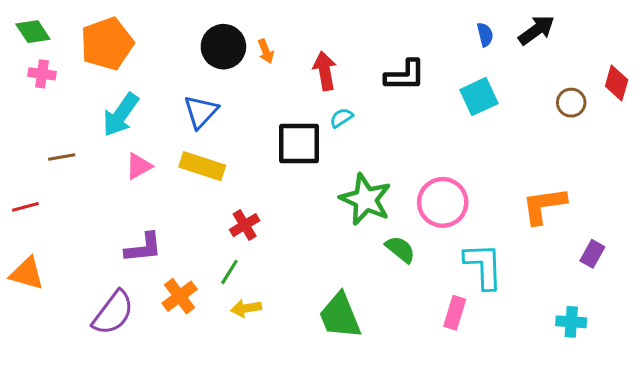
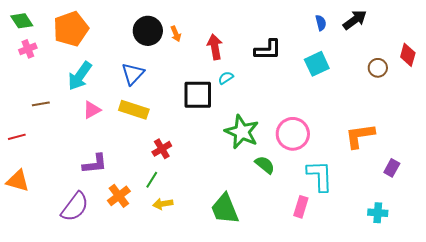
pink cross: (42, 74) -> (28, 49), turned -30

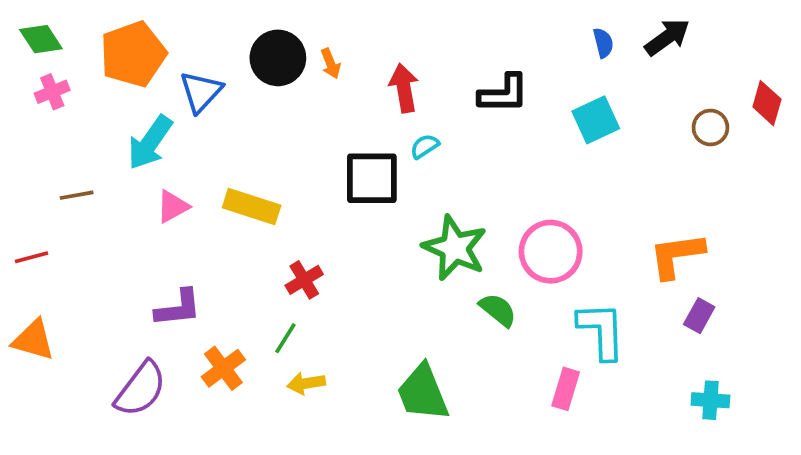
blue triangle: (133, 74) -> (201, 92), moved
purple rectangle: (392, 168) -> (699, 316), moved

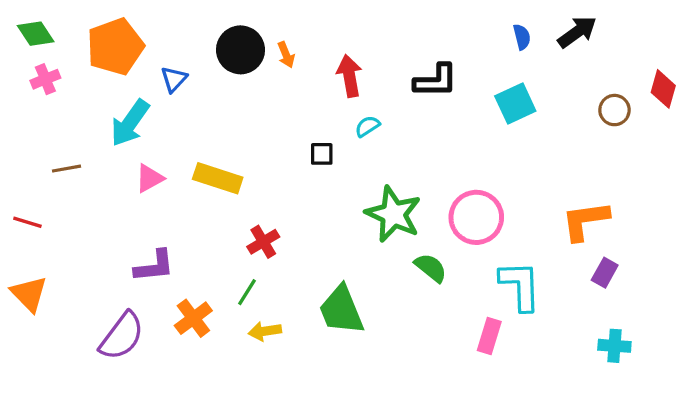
blue triangle: (201, 92) -> (174, 79), size x0.7
black square: (372, 178) -> (322, 154), size x0.5
red line: (32, 257) -> (27, 222), turned 32
orange triangle: (33, 340) -> (29, 294), turned 30
green trapezoid: (423, 393) -> (341, 310), moved

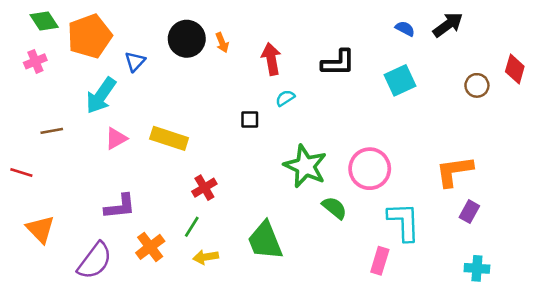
green diamond: (36, 34) -> (44, 21), moved
blue semicircle: (522, 37) -> (405, 29), turned -48
orange triangle: (29, 294) -> (40, 229), moved

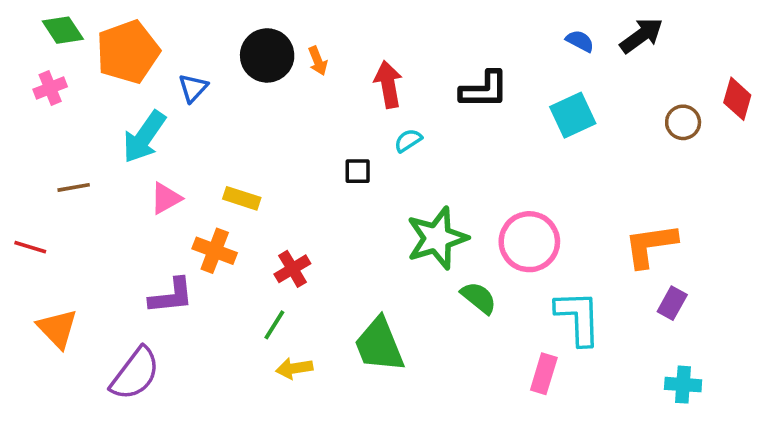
yellow rectangle: (169, 138) -> (242, 198), size x0.7
green star: (305, 166) -> (437, 238), turned 30
orange cross: (150, 247) -> (215, 251), moved, turned -32

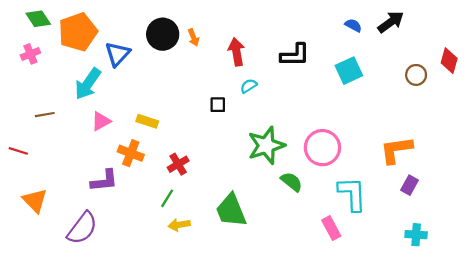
blue triangle: (193, 88) -> (117, 54), size x1.4
pink rectangle: (544, 374) -> (331, 228), turned -45

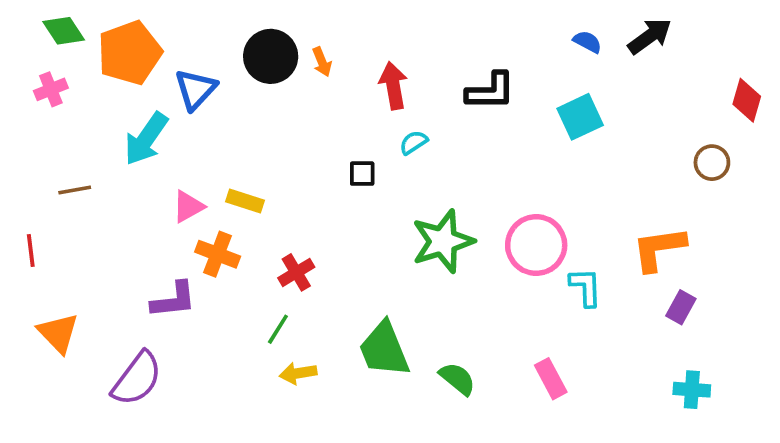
brown circle: (416, 75) -> (712, 163), moved
pink triangle: (101, 121) -> (188, 207), moved
red line: (18, 151) -> (31, 250), turned 66
green semicircle: (292, 182) -> (457, 379), moved
cyan L-shape: (352, 194) -> (586, 287), moved, size x0.7

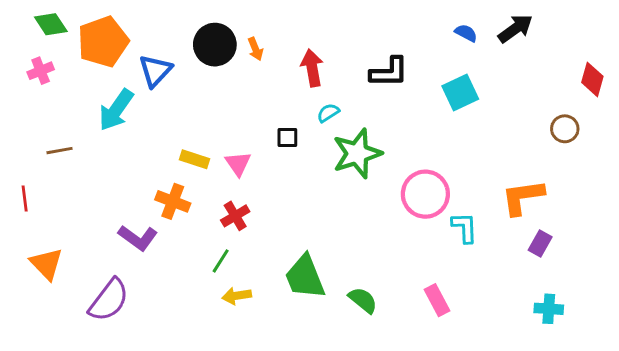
pink triangle: (188, 207) -> (238, 164), moved, turned -36
green star: (443, 241) -> (357, 153), moved
purple L-shape: (174, 300) -> (138, 238), turned 42

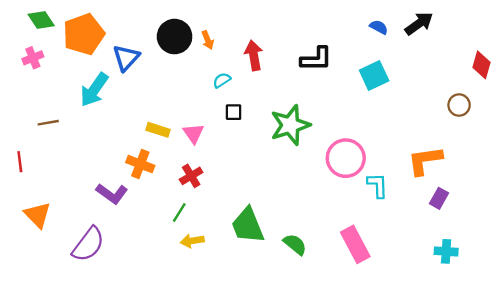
cyan semicircle: (328, 113) -> (222, 80), moved
pink rectangle: (437, 300) -> (355, 244), size x1.4

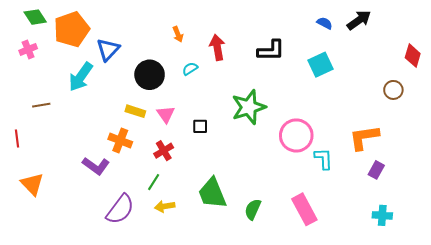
black circle: (175, 37) -> (150, 75), moved
black square: (234, 112) -> (200, 126), moved
purple semicircle: (88, 244) -> (120, 209), moved
green semicircle: (295, 244) -> (253, 209), turned -105

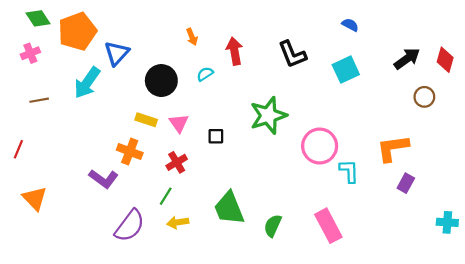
black arrow: (359, 20) -> (407, 59), moved
black L-shape: (271, 50) -> (292, 54), turned 68
brown line: (41, 105) -> (39, 100), moved
red line: (17, 139) -> (18, 149), turned 30
cyan cross: (382, 215) -> (447, 222), moved

